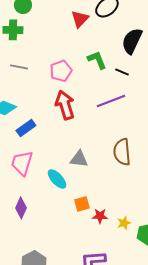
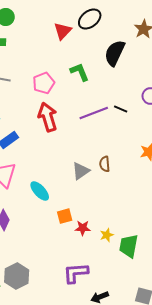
black line: (122, 72) -> (121, 109), moved
brown semicircle: (122, 152) -> (105, 164), size x0.6
gray triangle: (79, 159) -> (81, 171), moved, turned -42

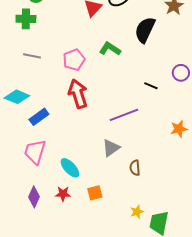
green L-shape: (80, 72) -> (110, 49), turned -35
purple line: (94, 113) -> (124, 115), moved
brown semicircle: (105, 164) -> (135, 168), moved
red star: (83, 228) -> (63, 194), moved

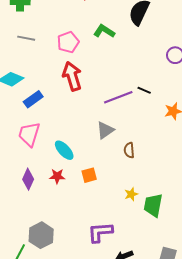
black line: (151, 86) -> (144, 90), moved

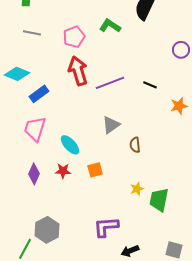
purple line: (118, 97) -> (110, 83), moved

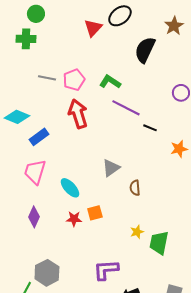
green L-shape: (110, 26) -> (110, 82), moved
gray line: (32, 33) -> (47, 78), moved
purple line: (110, 83) -> (126, 108), moved, turned 48
red star: (63, 171) -> (74, 219), moved

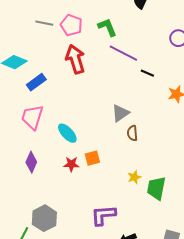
pink pentagon: (74, 80) -> (71, 25), turned -30
green L-shape: (110, 82) -> (107, 27), turned 35
gray triangle: (111, 168) -> (120, 113), moved

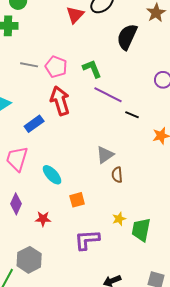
blue rectangle: (36, 82) -> (34, 124), moved
red star: (71, 164) -> (43, 219), moved
purple L-shape: (103, 215) -> (87, 240), moved

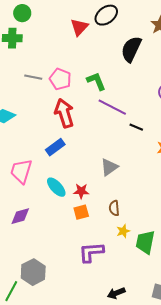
blue rectangle: (34, 124) -> (55, 147), moved
brown semicircle: (117, 175) -> (114, 208), moved
purple diamond: (16, 204) -> (20, 216), turned 50
red star: (43, 219) -> (81, 191), moved

